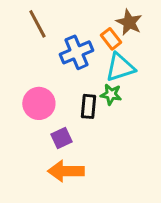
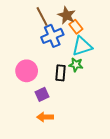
brown star: (129, 22) -> (67, 15), moved
brown line: (37, 24) -> (42, 16), moved
orange arrow: (66, 171) -> (45, 117), size x0.7

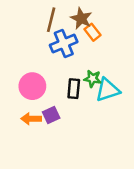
brown line: (42, 16) -> (51, 20), turned 42
cyan triangle: (82, 46) -> (108, 90), moved
orange arrow: (45, 117) -> (31, 119), moved

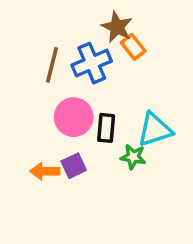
brown line: (51, 20) -> (52, 65), moved
green star: (92, 79) -> (133, 157), moved
pink circle: (32, 86) -> (74, 117), moved

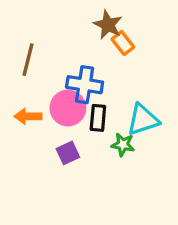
blue cross: (92, 63) -> (85, 85), moved, turned 32
brown line: (52, 65) -> (28, 60), moved
orange arrow: (45, 171) -> (28, 116), moved

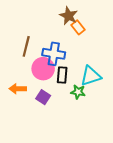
brown line: (28, 60) -> (26, 46), moved
orange arrow: (28, 116) -> (18, 89), moved
purple square: (68, 153) -> (43, 97), turned -32

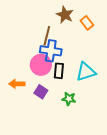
orange rectangle: (78, 27) -> (87, 23), moved
brown line: (26, 46) -> (47, 36), moved
green star: (78, 92) -> (69, 99), moved

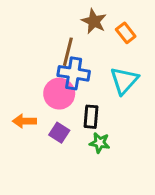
black rectangle: (59, 71) -> (91, 117), moved
cyan triangle: (86, 72) -> (124, 81), moved, turned -30

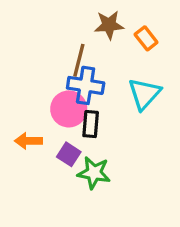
brown star: (94, 21) -> (109, 25), turned -30
black rectangle: (91, 117) -> (91, 124), moved
green star: (100, 143) -> (94, 173), moved, size x1.4

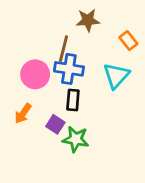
orange rectangle: (146, 38) -> (128, 41), moved
pink circle: (69, 109) -> (35, 74), moved
orange arrow: (28, 141) -> (23, 114), turned -55

